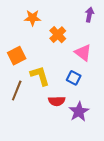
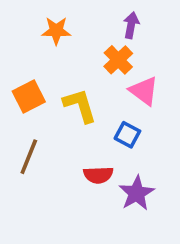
purple arrow: (89, 15) -> (131, 25), moved
orange cross: (58, 35) -> (118, 60), moved
yellow L-shape: (40, 76) -> (80, 106), moved

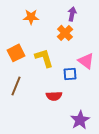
pink triangle: (144, 91) -> (86, 61), moved
blue square: (127, 135) -> (70, 74), turned -32
purple star: (137, 193) -> (80, 120), moved

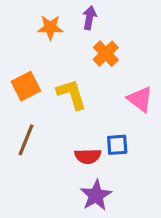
purple arrow: (72, 14) -> (89, 18), moved
blue square: (70, 74) -> (117, 145), moved
purple star: (80, 120) -> (96, 195), moved

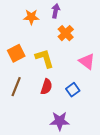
blue square: (117, 145) -> (73, 90), turned -32
red semicircle: (88, 156) -> (46, 87), moved, turned -70
purple star: (96, 195) -> (60, 121), turned 30

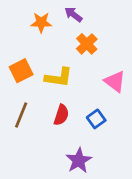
purple arrow: (56, 11) -> (73, 14), turned -64
yellow L-shape: (44, 58) -> (59, 77), turned 115
purple star: (60, 121) -> (79, 160), turned -30

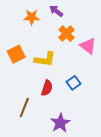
pink triangle: (115, 81) -> (88, 46), moved
brown line: (21, 115) -> (24, 107), moved
blue square: (96, 119) -> (74, 83), moved

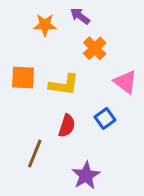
pink triangle: (88, 46) -> (125, 82), moved
orange square: (16, 54) -> (23, 77), turned 30

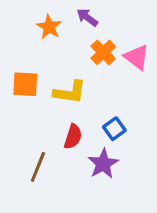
orange star: (45, 25) -> (49, 27), turned 30
pink triangle: (125, 82) -> (137, 57), moved
purple star: (86, 175) -> (103, 164), moved

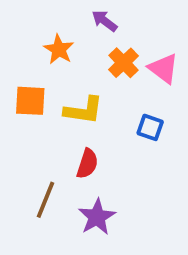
orange star: (49, 27) -> (59, 49), moved
blue square: (114, 129) -> (150, 127), moved, turned -35
purple star: (103, 164) -> (97, 217), moved

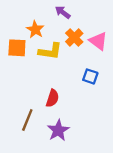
orange square: (30, 101) -> (17, 48), moved
yellow L-shape: (84, 110) -> (50, 51), moved

